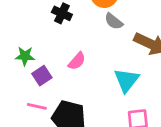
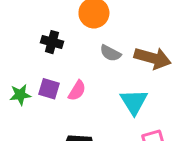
gray semicircle: (114, 21) -> (110, 53), moved
purple square: (42, 76) -> (49, 89), moved, turned -30

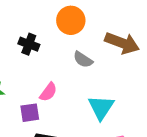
brown arrow: (153, 58) -> (122, 43), moved
purple square: (49, 89) -> (30, 113), moved, turned -30

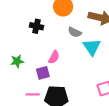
cyan triangle: (101, 107) -> (92, 47), moved

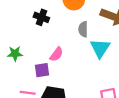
gray semicircle: (75, 32) -> (83, 29), turned 56

